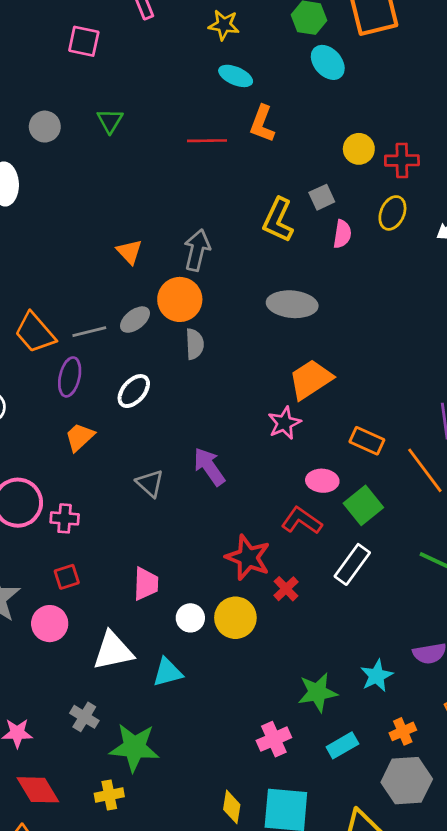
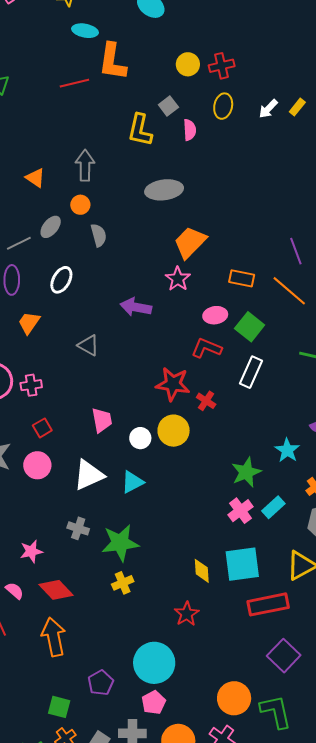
orange L-shape: (262, 124) -> (112, 62), size x1.4
orange circle: (180, 299) -> (80, 205), size x0.6
purple arrow: (209, 467) -> (136, 307), moved, turned -32
pink cross: (274, 739) -> (240, 511), moved
yellow cross: (109, 795) -> (123, 583), moved

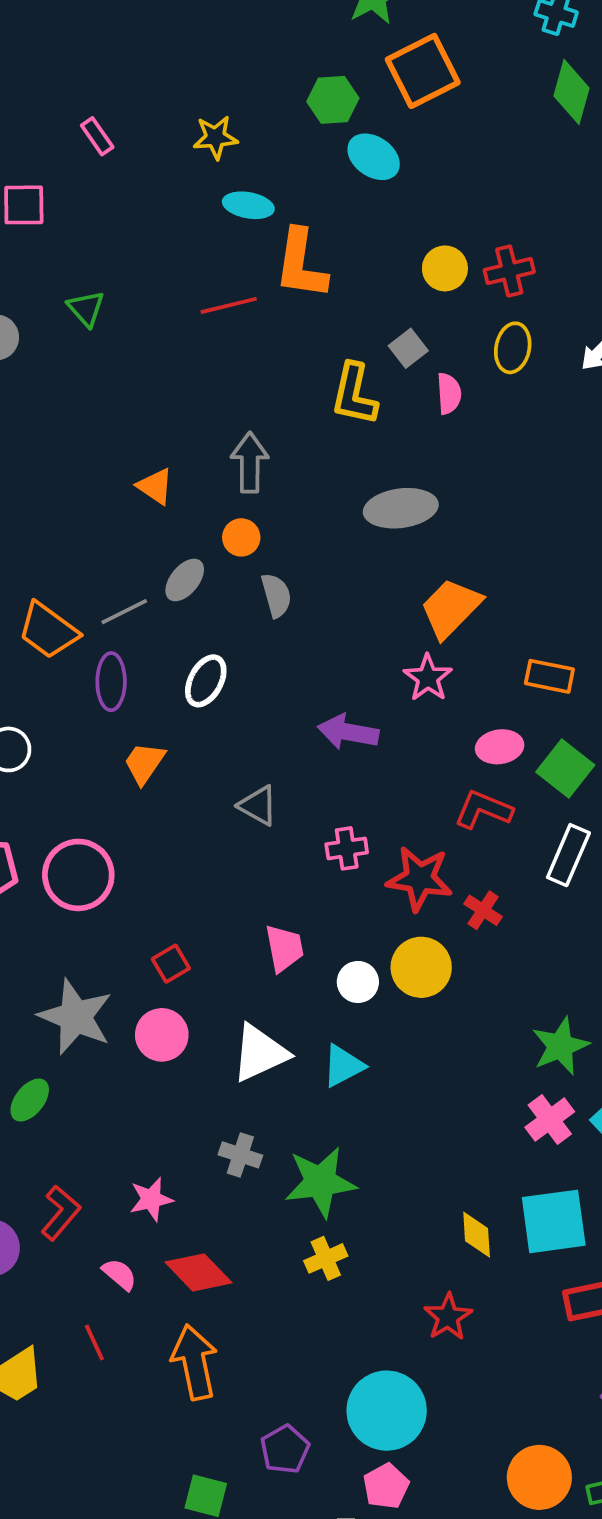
pink cross: (31, 385) -> (347, 848), moved

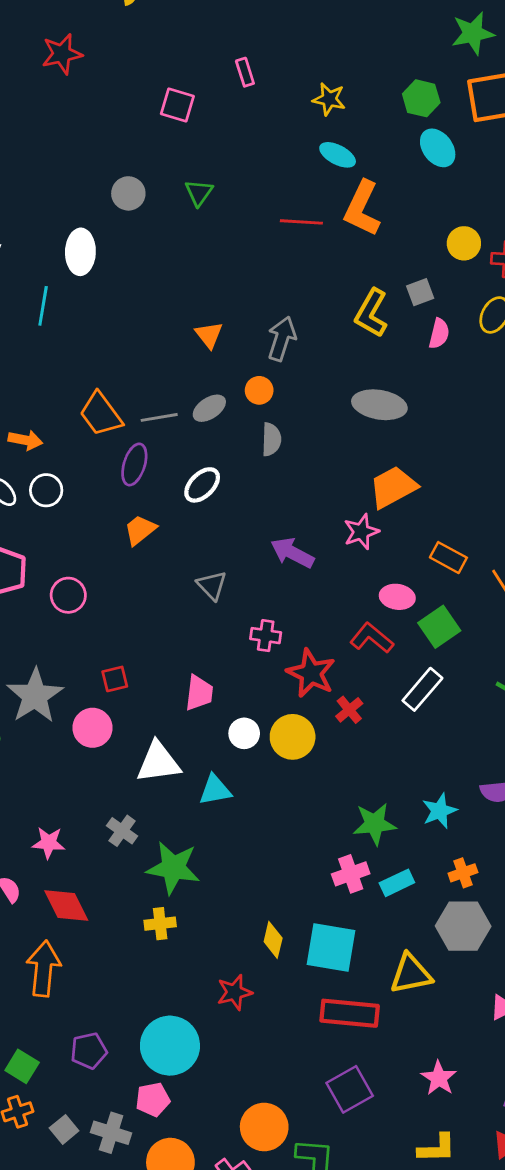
pink circle: (78, 875) -> (68, 595), size x0.7

